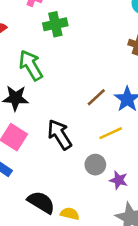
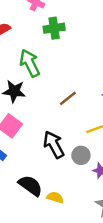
brown line: (96, 97) -> (68, 98), moved
black arrow: (60, 135) -> (54, 145), moved

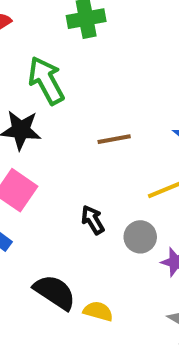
brown line: (68, 98) -> (114, 139), turned 30
black arrow: (54, 145) -> (93, 220), size x0.6

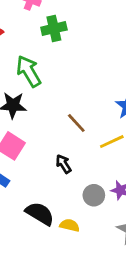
brown line: (114, 139) -> (76, 123), moved, turned 60
gray circle: (140, 237) -> (94, 195), moved

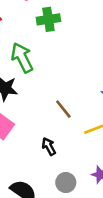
gray circle: (94, 195) -> (66, 183), moved

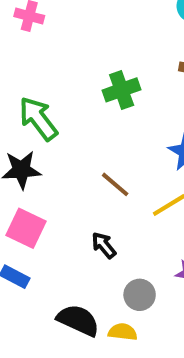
green cross: (48, 19) -> (122, 90), moved

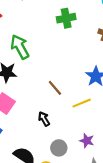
green cross: (122, 90) -> (66, 18), moved

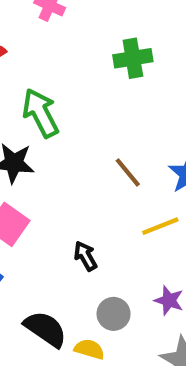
brown line: (55, 88) -> (128, 172), moved

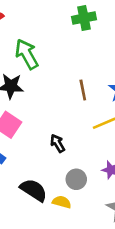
brown line: (128, 172) -> (83, 90), turned 30

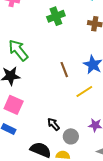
black arrow: (58, 143) -> (53, 124), moved

